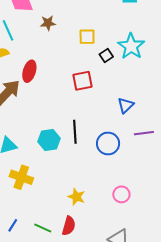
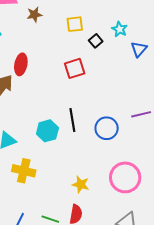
cyan star: (131, 46) -> (120, 29), size x0.6
blue triangle: (126, 105) -> (139, 49), moved
pink circle: (121, 194) -> (125, 177), size x1.8

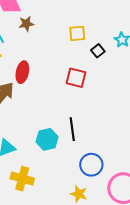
brown star: (34, 15) -> (26, 24), moved
red square: (75, 68) -> (76, 78), turned 30
blue circle: (107, 128) -> (91, 165), moved

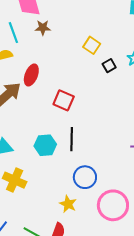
yellow square: (77, 33) -> (92, 45), turned 30
red square: (76, 78) -> (64, 100), moved

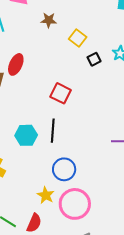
brown star: (43, 28) -> (49, 20), moved
red square: (64, 100) -> (61, 93), moved
pink circle: (113, 205) -> (75, 204), moved

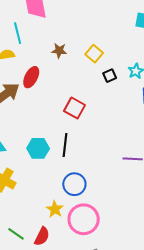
brown star: (49, 20) -> (59, 51), moved

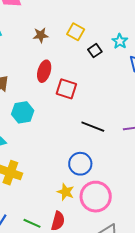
red ellipse: (31, 77) -> (44, 71), moved
black line: (65, 145) -> (93, 127), moved, turned -65
cyan hexagon: (38, 148) -> (23, 112), moved

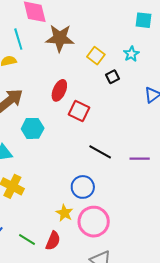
brown star: (41, 35) -> (60, 38), moved, size x1.8
cyan star: (120, 41) -> (131, 54), moved

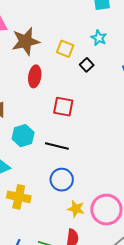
red ellipse: (59, 90) -> (35, 76), moved
black line: (100, 152) -> (57, 146), moved
blue circle: (83, 187) -> (62, 180), moved

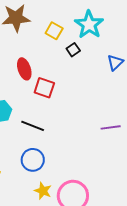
cyan star: (99, 38) -> (89, 25), size x1.8
red ellipse: (35, 76) -> (24, 69), moved, turned -35

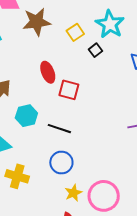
yellow square: (54, 31) -> (75, 32), turned 30
yellow star: (43, 191) -> (73, 193), turned 30

